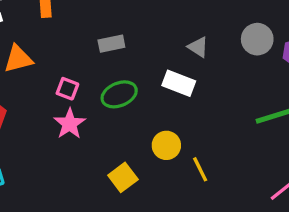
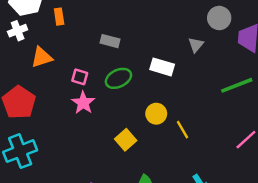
gray circle: (257, 39) -> (219, 18), moved
gray rectangle: (111, 44) -> (110, 41), turned 30
gray triangle: (198, 47) -> (196, 45), moved, turned 42

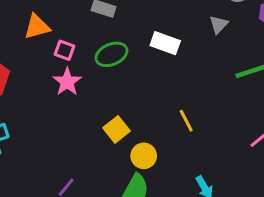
gray triangle: (196, 45) -> (219, 24), moved
orange triangle: (42, 57) -> (37, 27), moved
yellow circle: (156, 114) -> (144, 156), moved

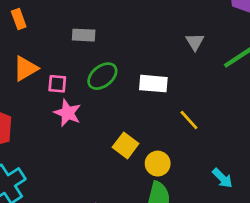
gray triangle: (219, 24) -> (195, 42), moved
white rectangle: (165, 43) -> (153, 84), moved

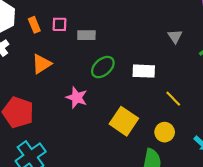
pink square: (57, 84) -> (60, 24), moved
yellow square: (126, 145) -> (124, 121), size x1.4
yellow circle: (158, 164) -> (165, 132), moved

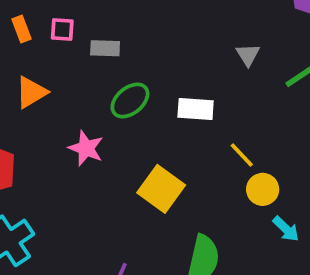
yellow circle: (165, 132) -> (263, 189), moved

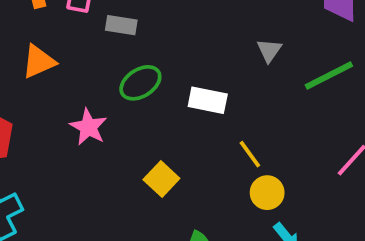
yellow square: (161, 189) -> (161, 179), size x0.7

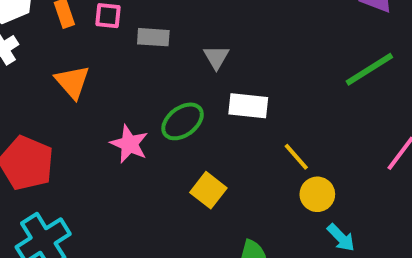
gray triangle: (269, 50) -> (216, 57), moved
orange triangle: (39, 62) -> (72, 82), turned -42
green ellipse: (140, 83) -> (183, 121), moved

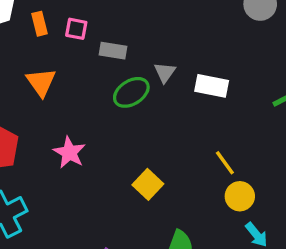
white rectangle: (248, 106) -> (212, 86), moved
green ellipse: (183, 121) -> (131, 92), moved
pink star: (129, 144) -> (69, 152), moved

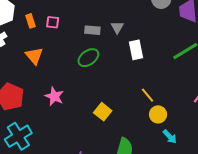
gray rectangle: (113, 51) -> (92, 30), moved
gray triangle: (165, 72) -> (117, 27), moved
white rectangle: (212, 86) -> (136, 50), turned 72

